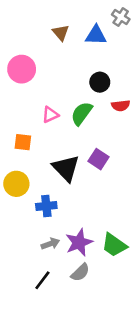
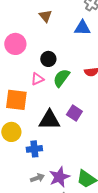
blue triangle: (96, 35) -> (82, 28), moved
black circle: (100, 82) -> (48, 59), moved
orange square: (23, 142) -> (16, 100), size x1.6
black triangle: (66, 168) -> (49, 120), turned -45

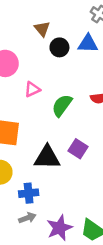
black circle: (48, 59) -> (59, 47), moved
pink triangle: (37, 79) -> (32, 89), moved
gray arrow: (37, 178) -> (27, 218), moved

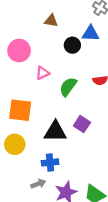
brown triangle: (42, 29) -> (51, 21), turned -40
black circle: (59, 47) -> (72, 45), moved
blue cross: (29, 193) -> (50, 162), moved

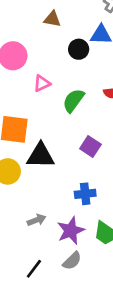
black triangle: (55, 132) -> (41, 156), moved
blue cross: (50, 162) -> (85, 194), moved

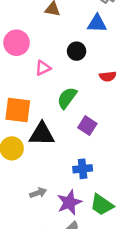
black circle: (79, 49) -> (77, 51), moved
green semicircle: (73, 100) -> (67, 98), moved

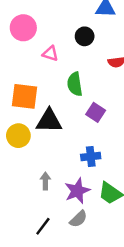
pink triangle: (43, 68) -> (50, 54), turned 42
green semicircle: (67, 98) -> (75, 84), turned -45
gray arrow: (38, 193) -> (45, 181), turned -70

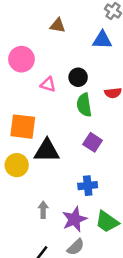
black circle: (85, 36) -> (78, 77), moved
green semicircle: (75, 84) -> (84, 105), moved

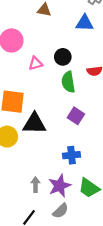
pink triangle: (48, 84) -> (35, 63), turned -32
gray arrow: (43, 210) -> (35, 185), moved

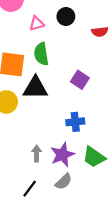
green semicircle: (68, 82) -> (41, 54), moved

